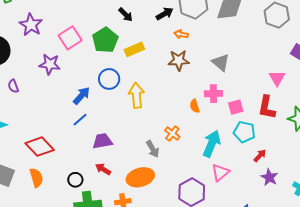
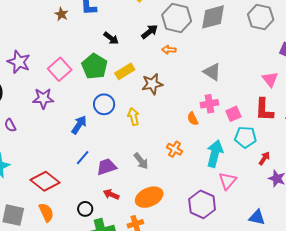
brown star: (179, 60) -> (152, 84), moved
yellow arrow: (136, 95) -> (133, 117), size x0.7
blue line: (80, 120) -> (83, 158), moved
gray arrow: (153, 149) -> (141, 161), moved

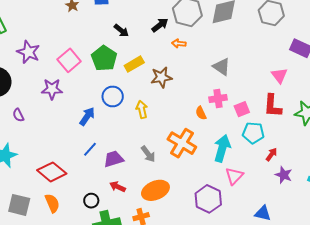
orange cross: (174, 149) -> (182, 143), size x1.8

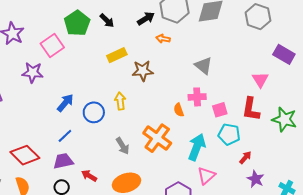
green pentagon: (104, 58) -> (77, 23), moved
blue circle: (113, 96) -> (94, 112), moved
purple trapezoid: (114, 159) -> (63, 161), moved

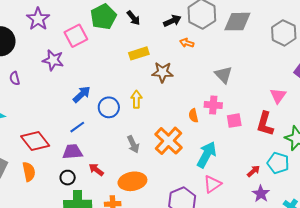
cyan pentagon: (229, 134) -> (278, 163), moved

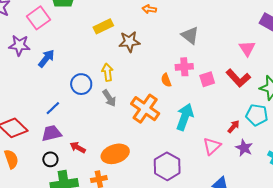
blue arrow: (82, 94) -> (46, 58), moved
red L-shape: (265, 124) -> (238, 78), turned -50
gray arrow: (133, 144) -> (109, 98), moved
pink triangle: (212, 184) -> (212, 146), moved

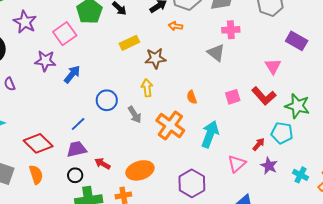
pink cross: (184, 67) -> (231, 30), moved
yellow arrow: (107, 72) -> (147, 88), moved

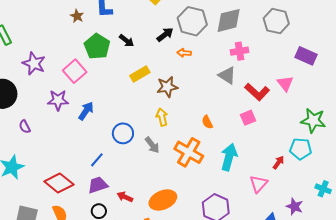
red L-shape: (264, 96) -> (257, 92), moved
purple star: (269, 166) -> (295, 206), moved

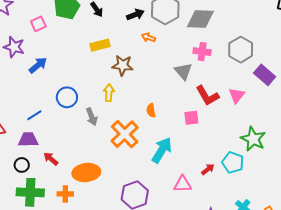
gray hexagon: (276, 21) -> (241, 50), moved
pink square: (75, 71) -> (38, 24), size x0.7
pink triangle: (259, 184) -> (183, 184), turned 30

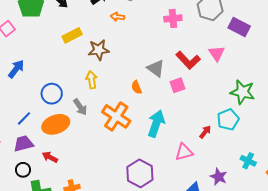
gray triangle: (183, 71) -> (156, 68), moved
cyan pentagon: (233, 163) -> (228, 120), turned -30
orange ellipse: (86, 172) -> (56, 124), moved

